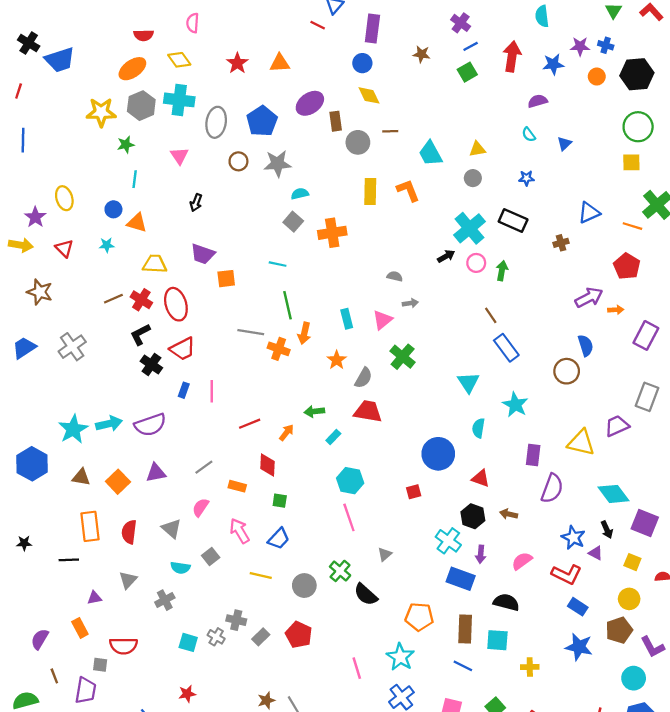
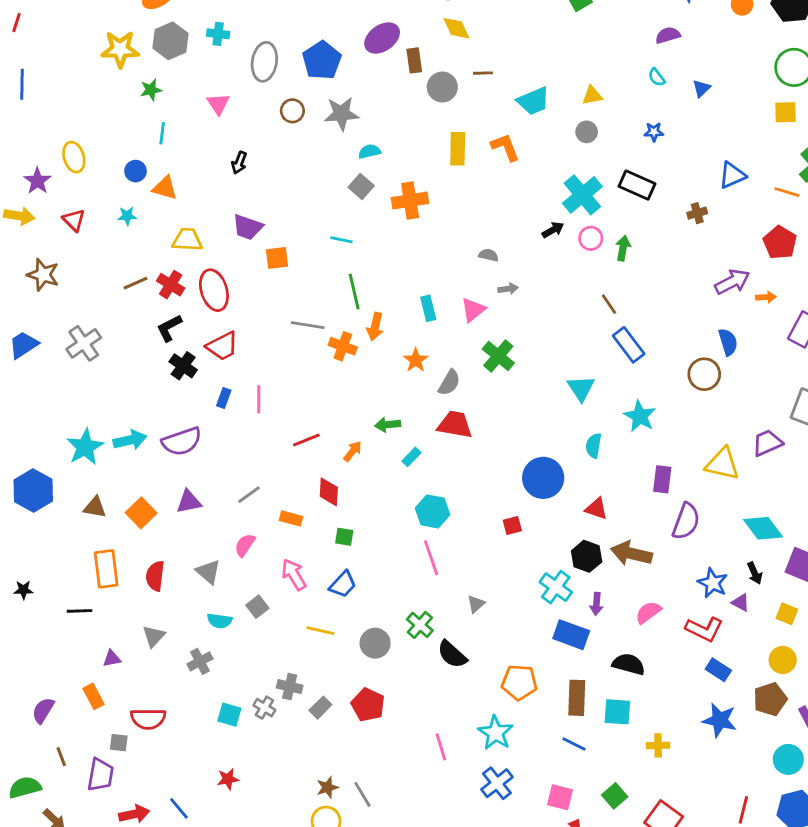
cyan cross: (179, 100) -> (218, 34), size x0.6
cyan trapezoid: (430, 154) -> (533, 101), turned -84
brown arrow: (509, 514) -> (631, 553), size x1.8

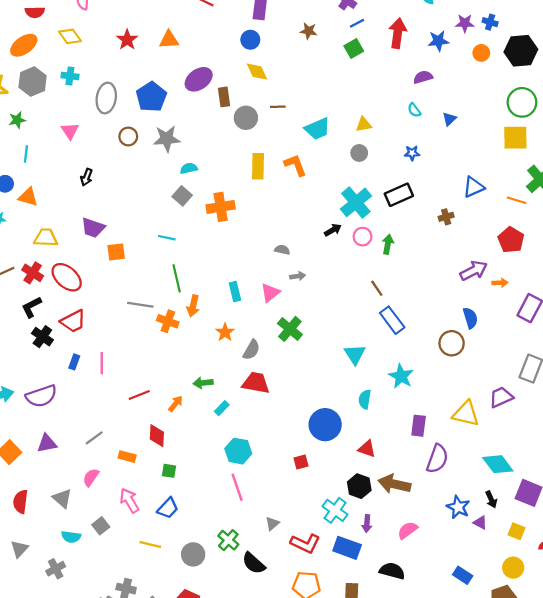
yellow square: (785, 112) -> (515, 138), size x1.4
black rectangle: (637, 185) -> (399, 195), turned -48
red ellipse: (214, 290) -> (67, 277), turned -32
red L-shape: (704, 629) -> (305, 543), moved

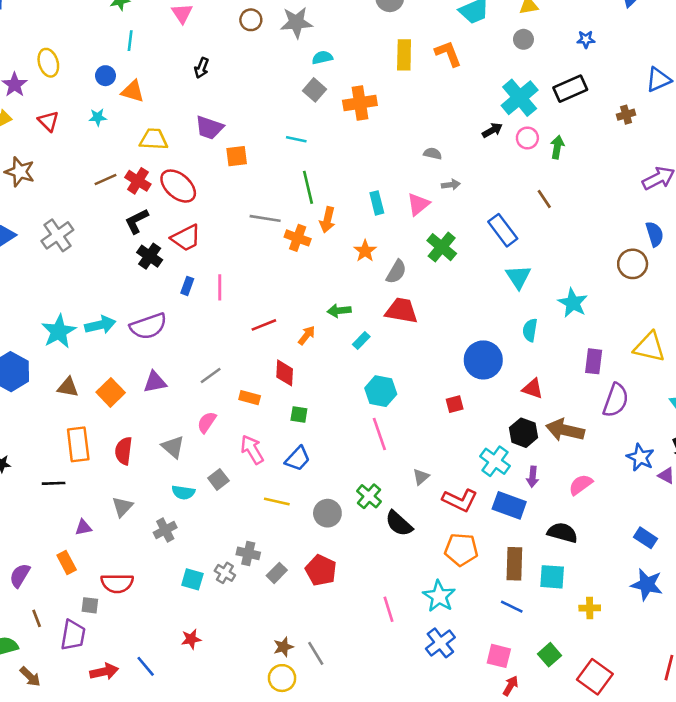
blue rectangle: (392, 320) -> (503, 230), moved

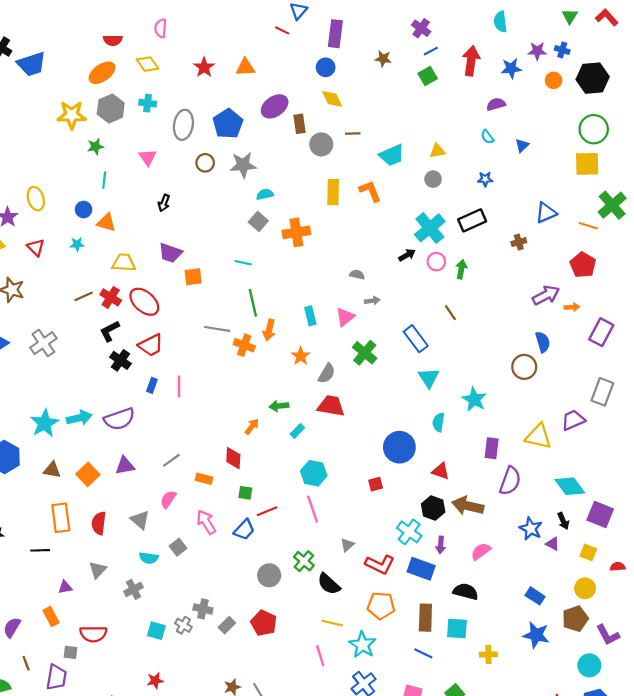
red line: (264, 325) -> (267, 511), moved
yellow line: (277, 501) -> (332, 623), moved

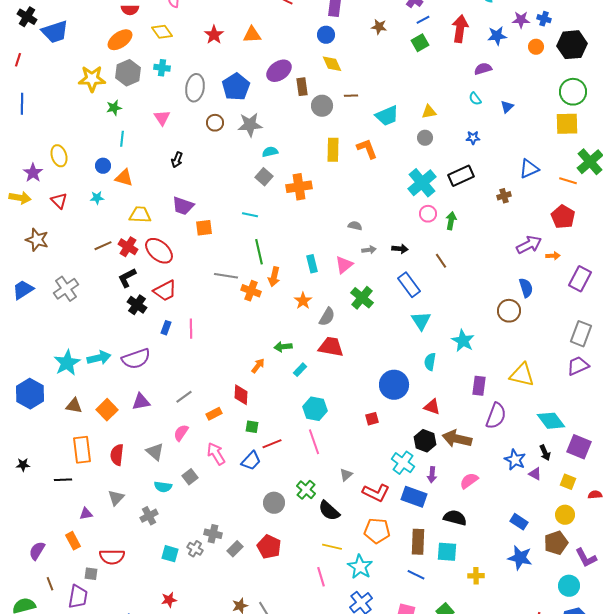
black arrow: (407, 255) -> (400, 249), moved, turned 35
purple trapezoid: (573, 420) -> (578, 366), moved
orange rectangle: (204, 479) -> (214, 414), turned -42

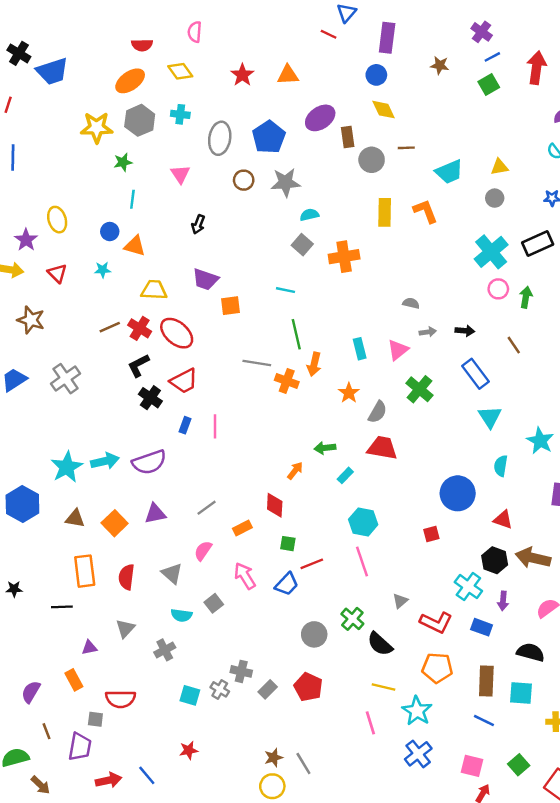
blue rectangle: (414, 497) -> (482, 627), size x0.7

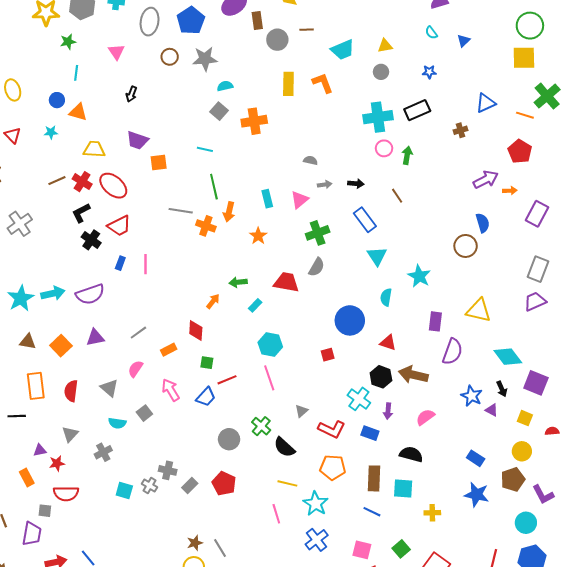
cyan cross: (491, 252) -> (378, 117), turned 32
green cross: (419, 389) -> (318, 233), turned 30
gray semicircle: (378, 412) -> (317, 267), moved
red star: (189, 750) -> (57, 463), moved

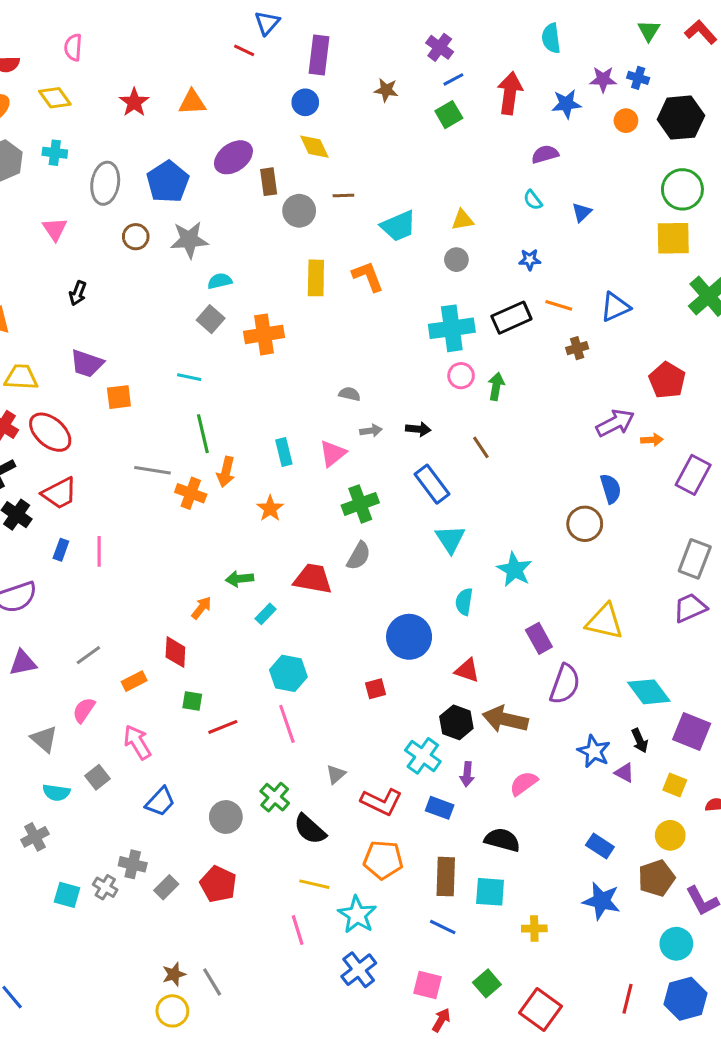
orange line: (525, 115) -> (559, 305), moved
purple rectangle: (435, 321) -> (539, 638), turned -36
blue trapezoid: (206, 397) -> (160, 802), moved

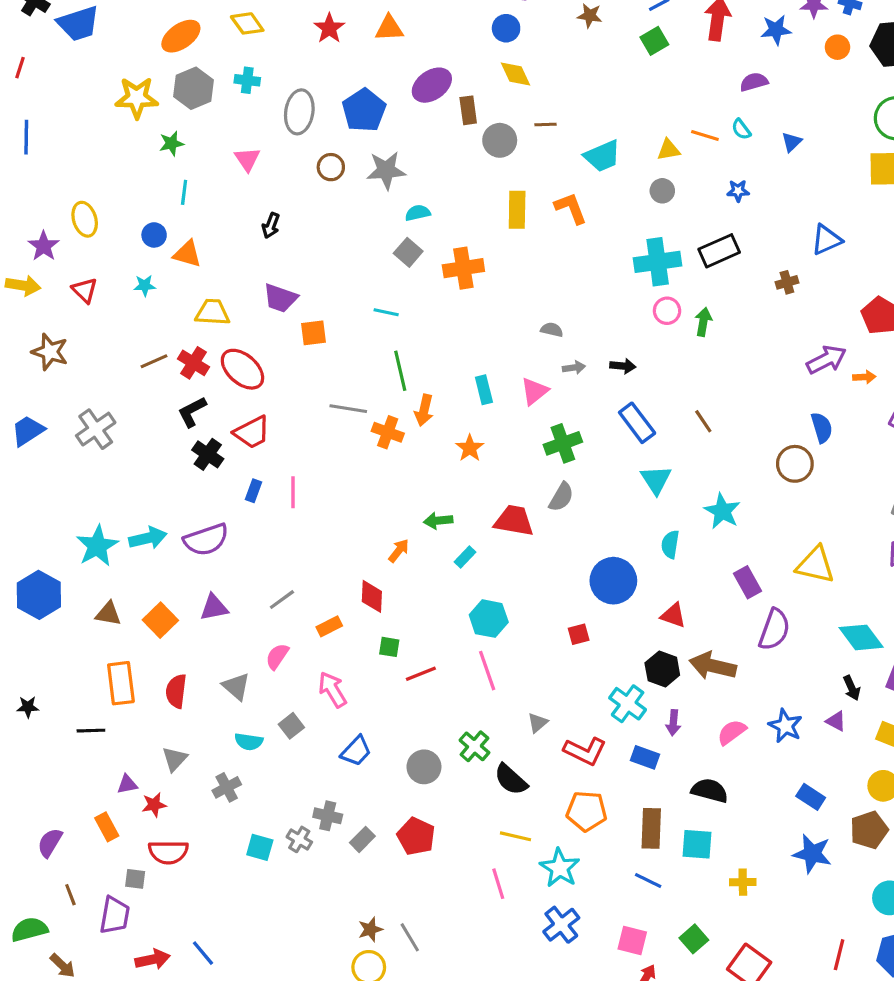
orange line: (559, 305) -> (705, 136), moved
brown line: (481, 447) -> (703, 421), moved
blue star: (594, 751) -> (785, 726), moved

